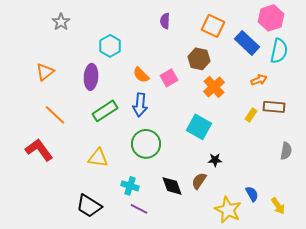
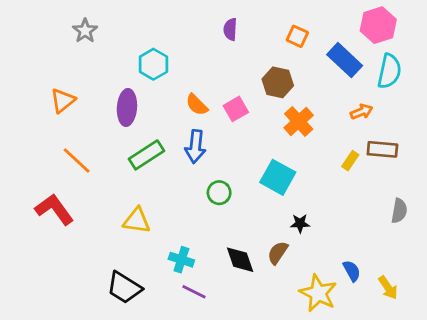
orange square: (213, 26) -> (297, 36), size x0.7
green circle: (146, 144) -> (219, 193), moved, size x0.6

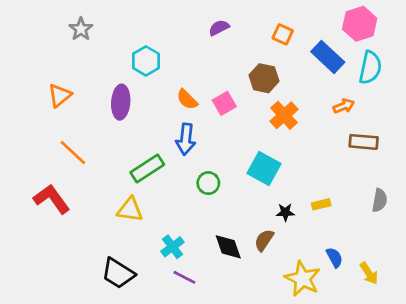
purple semicircle: (230, 29) -> (219, 28), turned 60
green rectangle: (146, 155) -> (147, 168), moved
yellow rectangle: (350, 161) -> (321, 204), moved, turned 42
cyan cross: (181, 260) -> (172, 247), turned 35

